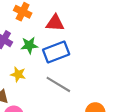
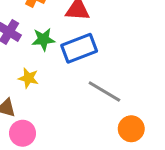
gray line: (58, 84) -> (104, 92), moved

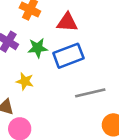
gray line: (104, 92) -> (90, 93), turned -44

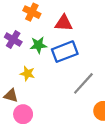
gray line: (90, 93) -> (83, 83), turned -35

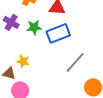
yellow star: (27, 74) -> (23, 61), moved

